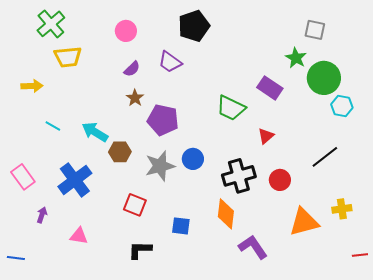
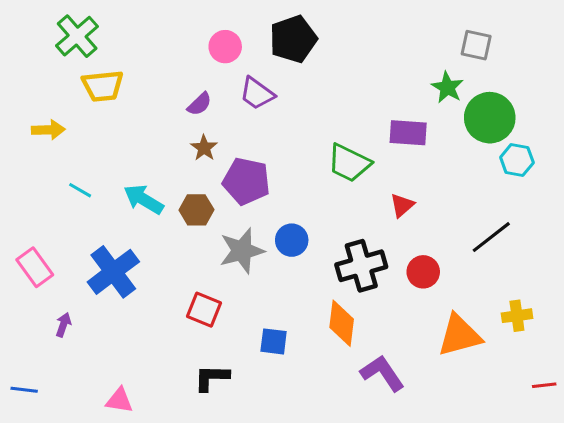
pink circle: (126, 31) -> (225, 47), moved
purple rectangle: (270, 88) -> (408, 133), turned -30
brown hexagon: (120, 152) -> (196, 210), moved
pink triangle: (79, 236) -> (119, 400), moved

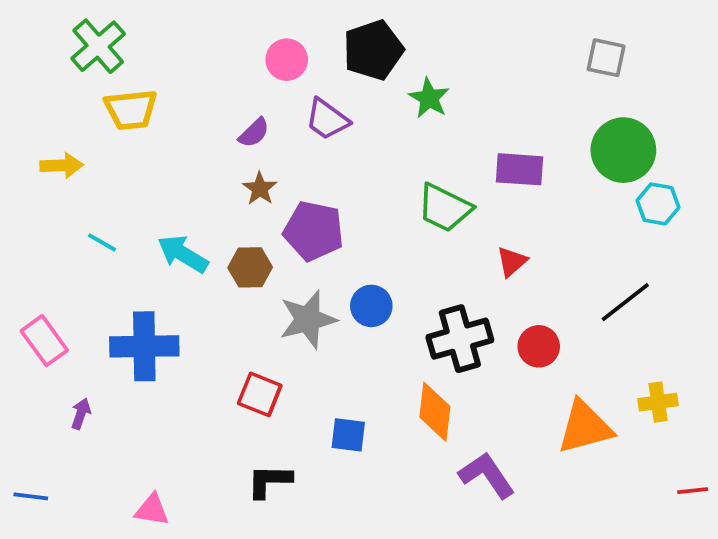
green star: (447, 87) -> (429, 98), moved
blue cross: (113, 272) -> (144, 346), turned 36

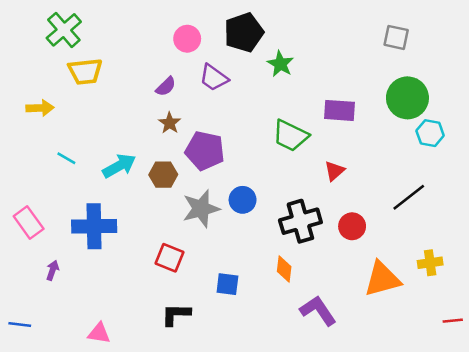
cyan arrow: (183, 254) -> (119, 166), turned 120
orange diamond: (435, 412) -> (284, 269), size x0.7

